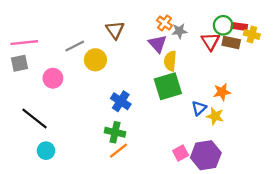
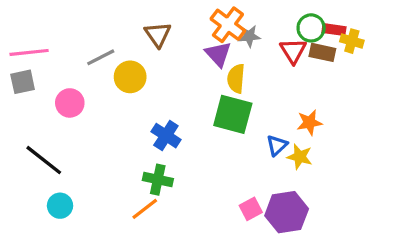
orange cross: (164, 23) -> (228, 25), size x1.5
green square: (168, 86) -> (233, 114), turned 32
orange line: (118, 151) -> (145, 209), moved

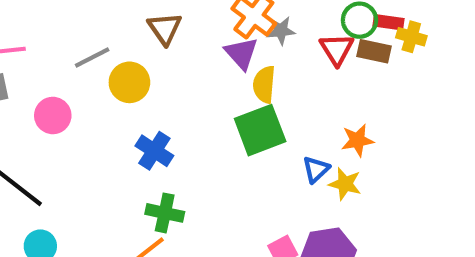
green square: (233, 114) -> (260, 130), turned -36
blue cross: (166, 136) -> (154, 151), moved

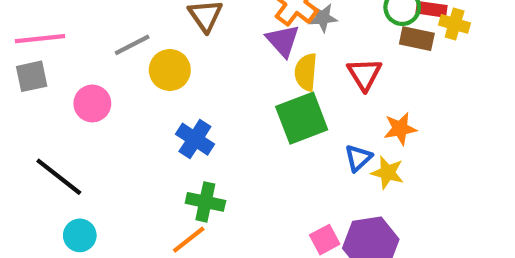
red triangle: (337, 49) -> (365, 74), moved

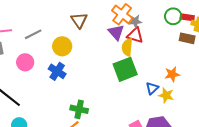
brown rectangle: (417, 39) -> (187, 38), moved
gray line: (132, 45) -> (33, 34), moved
red triangle: (365, 74) -> (135, 35), moved, turned -42
blue cross: (195, 139) -> (57, 71), moved

